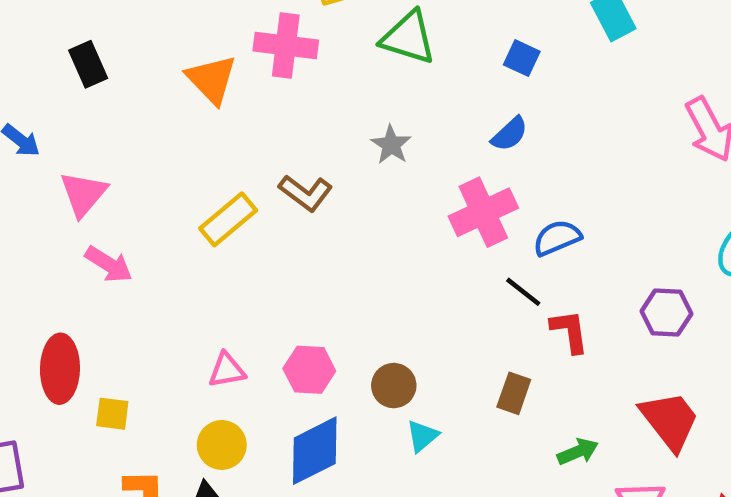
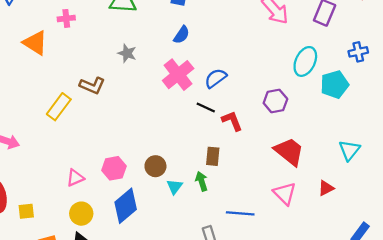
pink cross: (286, 45) -> (66, 18), size x0.6
green arrow: (578, 452) -> (202, 181), moved, turned -72

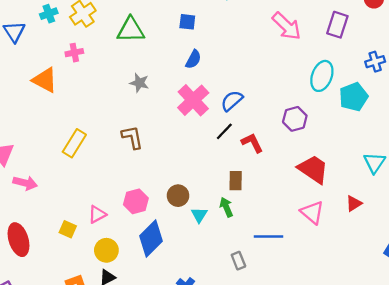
brown L-shape: (92, 86) -> (132, 137), moved, turned -120
black line: (206, 107) -> (224, 131), turned -66
yellow square: (26, 211) -> (68, 229), moved, turned 35

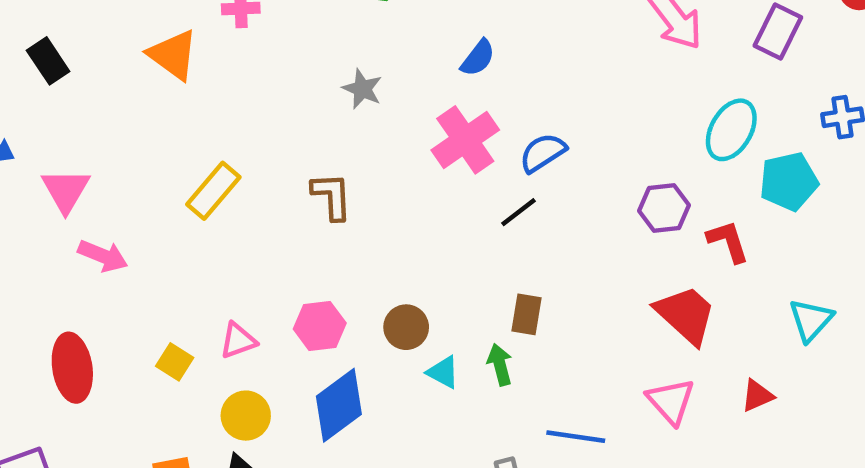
red L-shape: (252, 143) -> (728, 241), moved
cyan triangle: (199, 215) -> (443, 372), turned -42

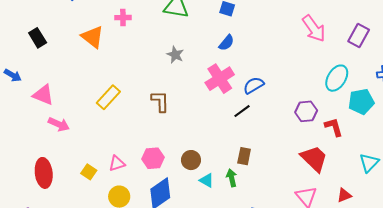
pink triangle: (66, 190) -> (43, 95), turned -40

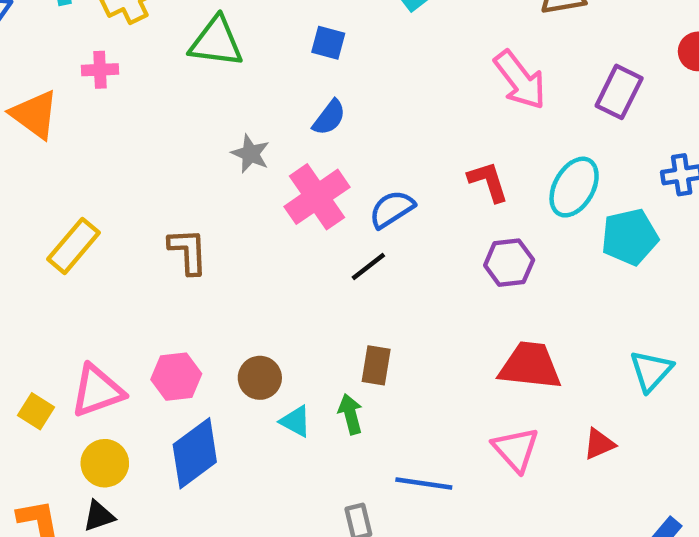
gray star: (175, 55) -> (250, 154), moved
red L-shape: (334, 127) -> (488, 182), moved
red trapezoid: (314, 159) -> (530, 366), turned -36
pink triangle: (117, 163) -> (97, 391), size x1.5

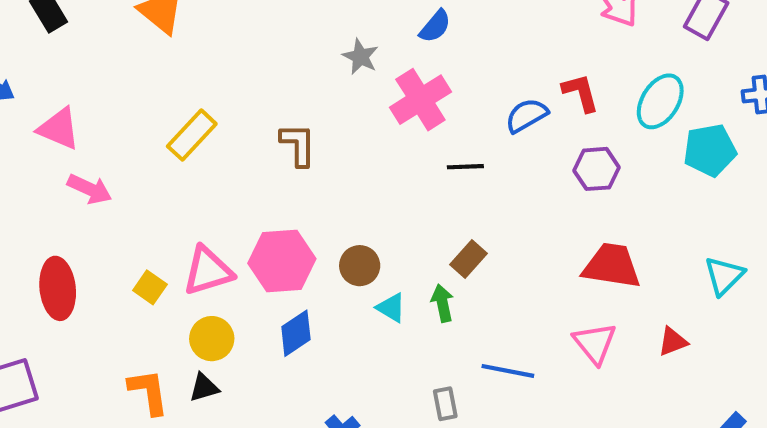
blue semicircle: (392, 209) -> (527, 115), moved
black line: (368, 267) -> (465, 167), turned 33
brown rectangle: (376, 365) -> (468, 259), turned 30
pink hexagon: (176, 377) -> (282, 261), size x1.4
blue diamond: (195, 453) -> (296, 333), size x0.7

